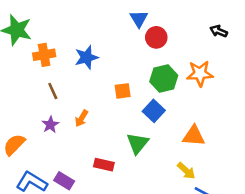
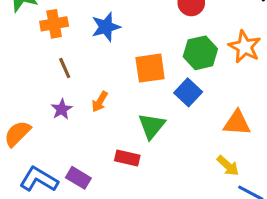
orange star: (200, 74) -> (245, 47), turned 30
orange square: (123, 91) -> (150, 68), size x1.5
green triangle: (138, 143) -> (152, 126), moved

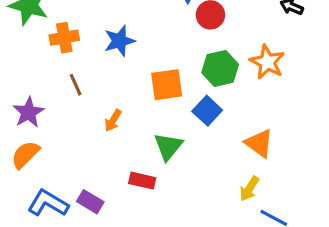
purple star: (62, 109) -> (29, 112), moved, size x1.4
orange triangle: (237, 123) -> (259, 143), turned 32
yellow arrow: (228, 166) -> (249, 189), turned 80

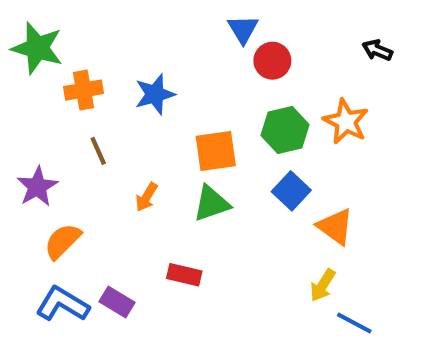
blue square: (207, 111) -> (291, 191), moved
green triangle: (168, 146) -> (212, 203), moved, turned 32
orange semicircle: (25, 155) -> (63, 241), moved

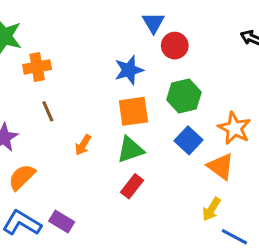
blue star: (155, 94) -> (129, 70), moved
orange star: (346, 122) -> (234, 128), moved
red rectangle: (184, 275) -> (132, 186), moved, turned -65

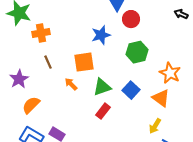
orange square: (133, 111) -> (84, 62), moved
blue square: (189, 140) -> (131, 90), moved
orange arrow: (83, 145) -> (71, 84), turned 104

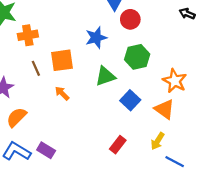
orange square: (84, 62) -> (62, 60), moved
green triangle: (102, 87) -> (105, 76), moved
red rectangle: (103, 111) -> (118, 145), moved

